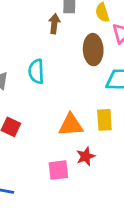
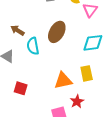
brown arrow: (54, 24) -> (18, 30), moved, turned -56
brown ellipse: (93, 50) -> (57, 32), moved, turned 40

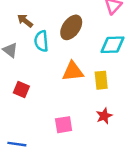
orange triangle: (63, 81) -> (73, 71), moved
red star: (77, 101) -> (104, 116), moved

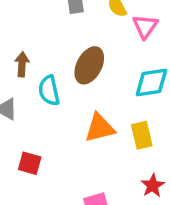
brown arrow: (25, 21) -> (22, 64), turned 63

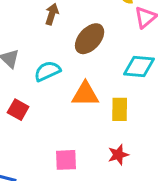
brown arrow: (22, 64) -> (52, 14), moved
cyan semicircle: (49, 91) -> (47, 71), moved, turned 64

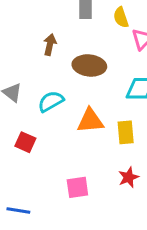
brown ellipse: (90, 39) -> (89, 65), turned 60

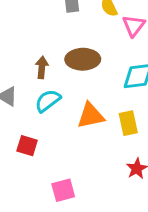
brown arrow: (50, 45) -> (42, 67), moved
pink square: (77, 187) -> (63, 190), moved

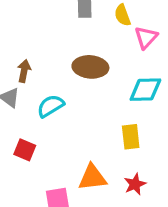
brown arrow: (42, 67) -> (24, 71), moved
orange triangle: (91, 116) -> (92, 177), moved

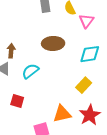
yellow rectangle: (131, 137) -> (84, 85), turned 56
red star: (135, 184) -> (90, 115), size x1.5

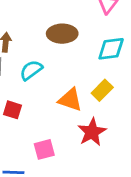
orange triangle: (62, 114) -> (70, 100), moved, turned 30
red star: (90, 115) -> (92, 132), moved

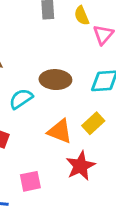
brown ellipse: (62, 34) -> (55, 80), moved

